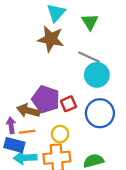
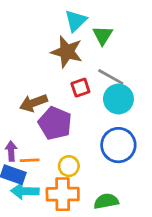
green triangle: (90, 22) -> (103, 35), moved
red square: (68, 104) -> (80, 88), moved
brown arrow: (28, 111) -> (33, 103), moved, turned -40

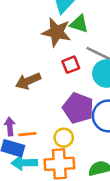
green triangle: (103, 35) -> (79, 24), moved, turned -42
purple pentagon: (55, 123) -> (78, 108), moved

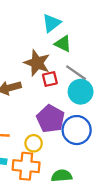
brown star: (57, 32) -> (37, 63), moved

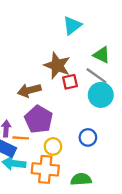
green triangle: (63, 44) -> (102, 55), moved
purple pentagon: (51, 119) -> (39, 119), moved
blue circle: (77, 130) -> (88, 137), moved, size x0.6

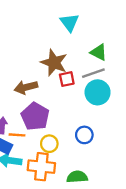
cyan triangle: (72, 25) -> (69, 23), turned -30
gray line: (96, 76) -> (93, 73), turned -55

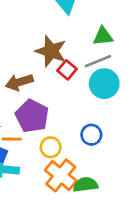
green triangle: (99, 52) -> (103, 36), turned -30
red square: (67, 79) -> (67, 70), turned -35
orange cross: (41, 167) -> (61, 175), moved, turned 36

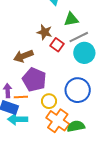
green triangle: (103, 36) -> (71, 19), moved
brown star: (51, 51) -> (45, 32), size x0.7
blue circle: (91, 135) -> (78, 90), size x1.6

